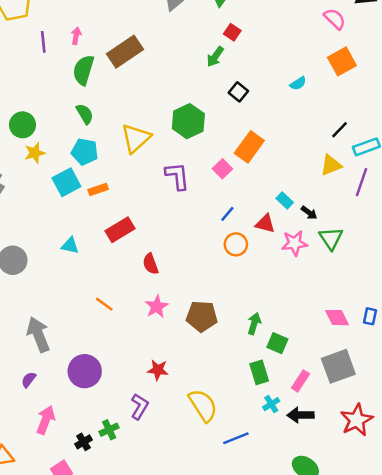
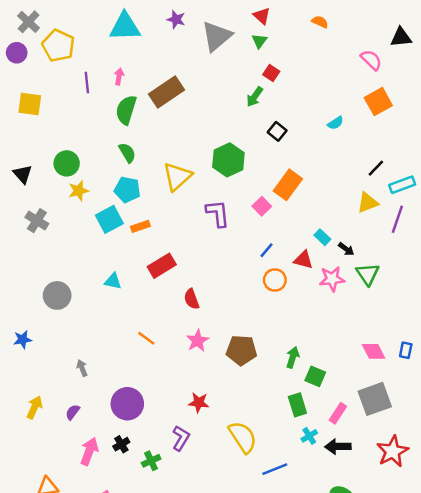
gray arrow: (38, 335) -> (82, 368), size x0.5
black cross: (83, 442) -> (121, 444), moved

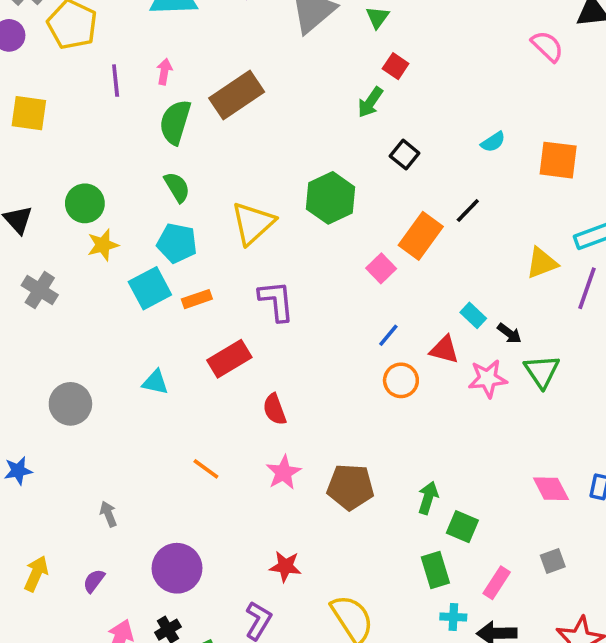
orange square: (378, 102) -> (558, 160), moved, turned 36
black line: (376, 168) -> (468, 211), moved
purple L-shape: (218, 213) -> (276, 301), moved
gray square: (375, 399) -> (553, 561), size x0.5
cyan cross: (309, 436) -> (453, 617), turned 35

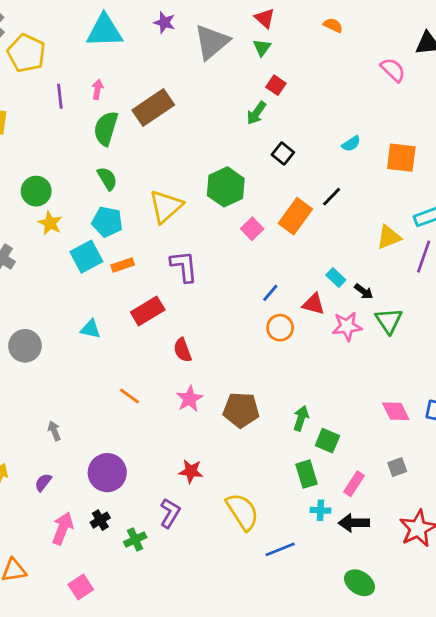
yellow star: (103, 245) -> (50, 223), turned -30
pink square: (381, 268) -> (252, 229), moved

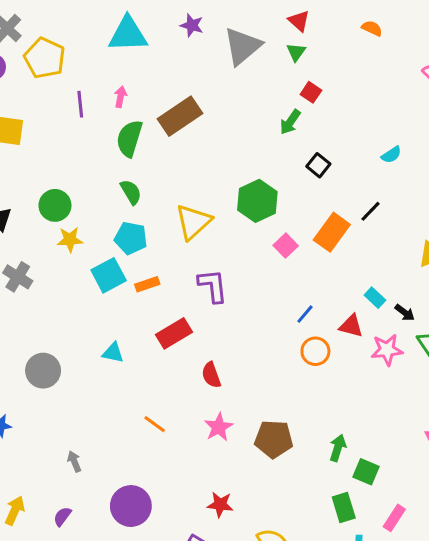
yellow star: (50, 223) -> (70, 240), turned -30

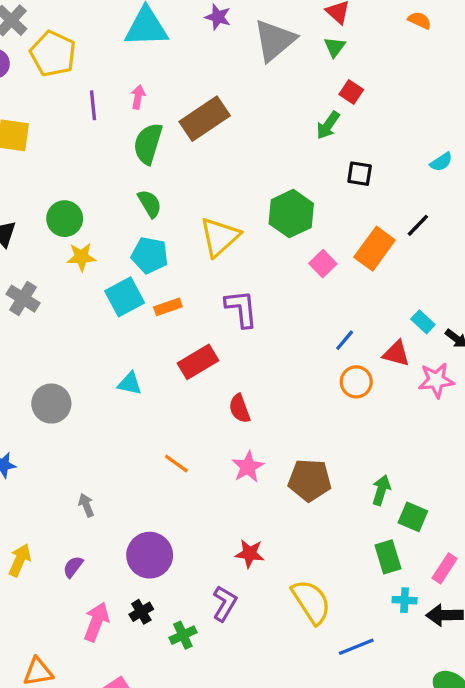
black square: (318, 165) -> (360, 174), turned -30

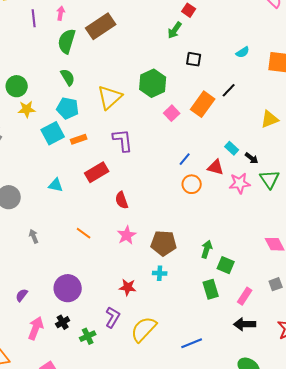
gray arrow: (86, 505) -> (34, 236), moved
cyan cross: (405, 600) -> (160, 273), moved
yellow semicircle: (311, 602) -> (144, 329), moved, turned -104

